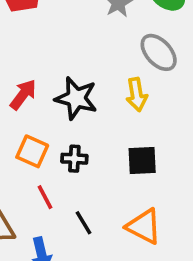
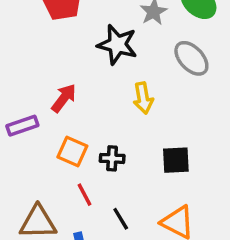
yellow arrow: (137, 95) -> (143, 98), moved
black star: (76, 98) -> (117, 45), moved

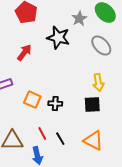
red arrow: (64, 98) -> (24, 53), moved
yellow arrow: (143, 98) -> (98, 83), moved
red line: (85, 195) -> (42, 134), moved

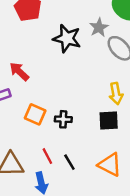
gray star: (79, 19) -> (99, 27), moved
red arrow: (24, 53) -> (19, 72), moved, turned -84

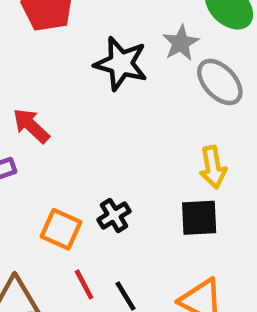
orange square: (35, 114) -> (61, 229), moved
black cross: (63, 119) -> (114, 215), turned -35

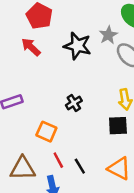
red arrow: (31, 126) -> (31, 47), moved
black cross: (114, 215) -> (74, 103), moved

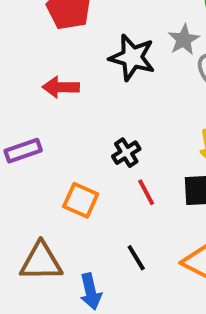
red arrow: (31, 47) -> (61, 87), moved, turned -42
red line: (58, 160) -> (146, 192), moved

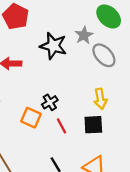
orange square: (81, 200) -> (31, 118), moved

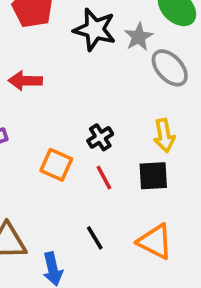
black star: (53, 46) -> (95, 29), moved
black cross: (50, 102) -> (100, 137), moved

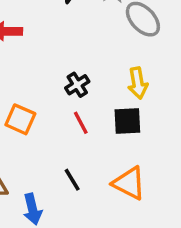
orange square: (56, 165) -> (20, 119), moved

